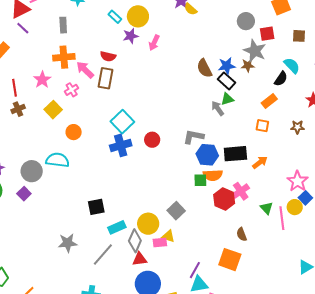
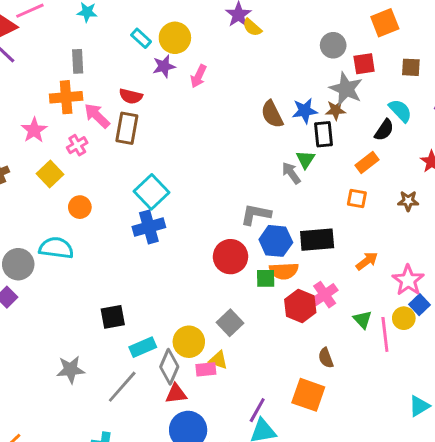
gray rectangle: (63, 25) -> (78, 61), moved
black rectangle: (227, 81) -> (324, 134), moved, turned 42
green triangle: (227, 99) -> (305, 159), turned -40
red circle: (152, 140) -> (230, 257), moved, size x1.5
orange arrow: (260, 162) -> (367, 261), moved

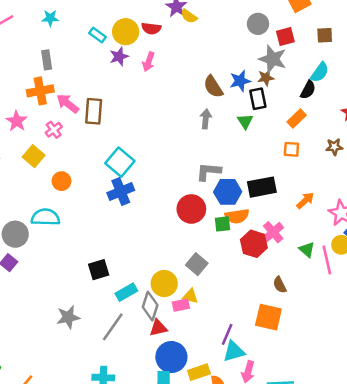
red semicircle: (131, 96) -> (151, 28), moved
cyan semicircle: (400, 111) -> (320, 72), turned 85
gray arrow: (291, 173) -> (206, 119), moved, turned 48

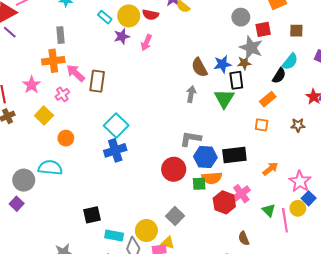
green triangle: (245, 121) -> (224, 99), size x1.5
cyan rectangle: (126, 292) -> (114, 236), turned 36

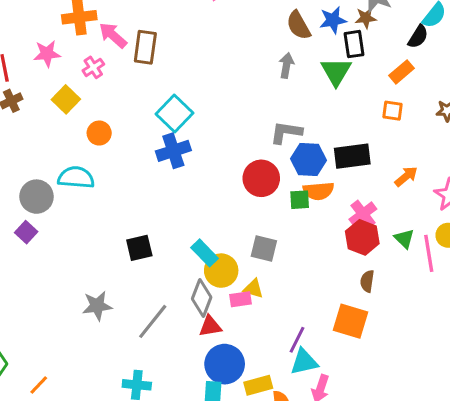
pink star: (32, 85) -> (47, 54), turned 30
red hexagon: (224, 202) -> (362, 237), moved
gray square: (175, 216) -> (264, 248), turned -30
cyan rectangle: (114, 236) -> (205, 253), moved, turned 36
brown semicircle: (244, 238) -> (367, 281), turned 32

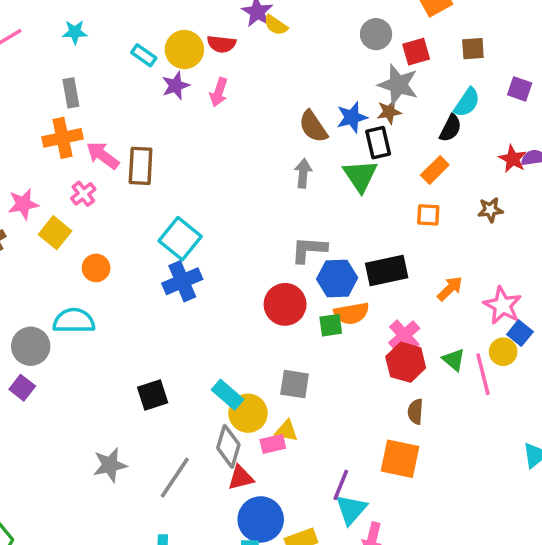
pink star: (47, 54) -> (23, 204), moved
cyan triangle: (304, 362) -> (351, 509), turned -32

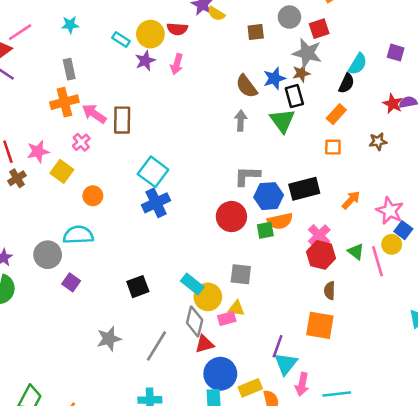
brown square: (473, 49) -> (256, 32), moved
purple square: (22, 388) -> (71, 282), moved

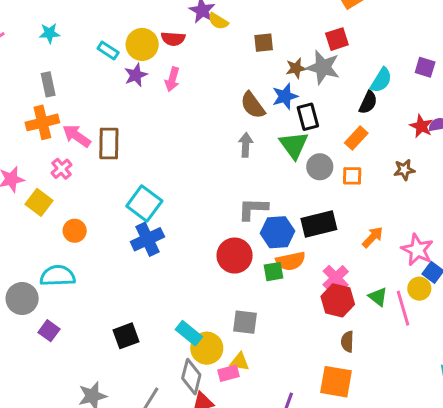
gray circle: (289, 17) -> (320, 167), moved
brown star: (301, 73) -> (296, 68), moved

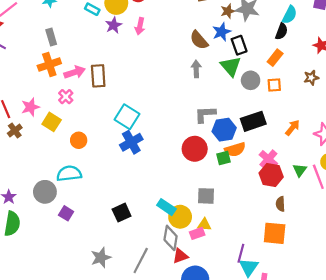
pink arrow: (77, 136) -> (75, 72), turned 132
green triangle: (378, 297) -> (300, 170), turned 32

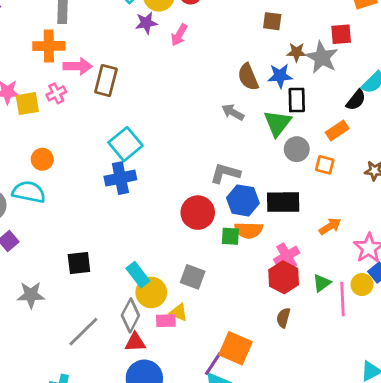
gray arrow: (196, 69) -> (233, 112), turned -77
yellow square: (52, 122) -> (27, 104), moved, turned 30
orange circle: (79, 140) -> (42, 159), moved
orange square: (275, 233) -> (235, 348), moved
gray star: (101, 258) -> (31, 295), moved

